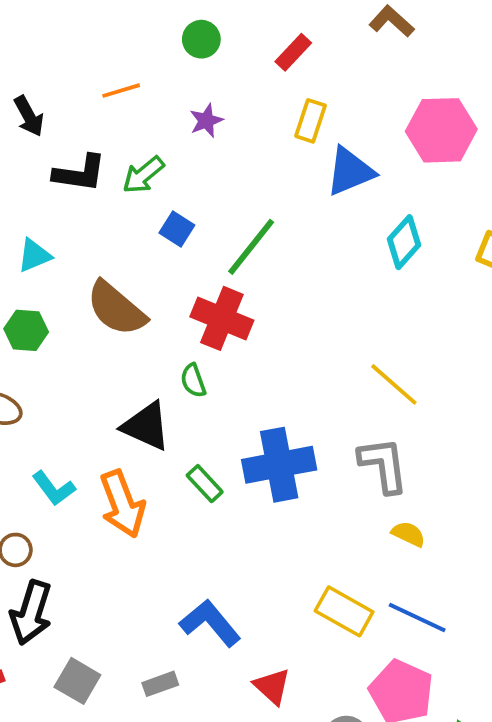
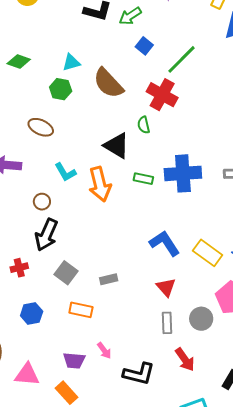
cyan triangle: (34, 256) -> (71, 63), moved
green rectangle: (205, 484) -> (143, 179), turned -42
blue L-shape: (210, 623) -> (165, 243), moved

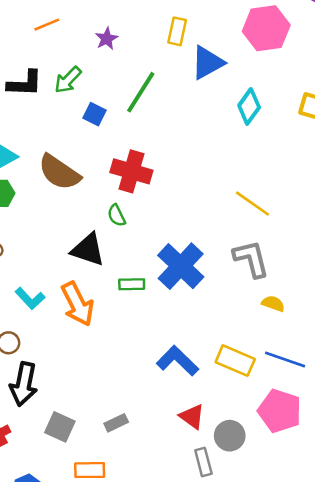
green line: (181, 59) -> (141, 92), moved
blue cross: (183, 173) -> (181, 266), turned -30
gray circle: (201, 319) -> (230, 436), moved

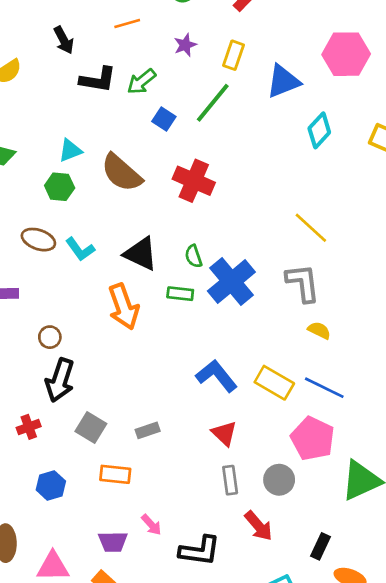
yellow rectangle: (177, 31) -> (233, 55), moved
green semicircle: (117, 215) -> (194, 256), moved
cyan L-shape: (30, 298) -> (80, 249), moved
gray circle: (230, 436) -> (279, 480), moved

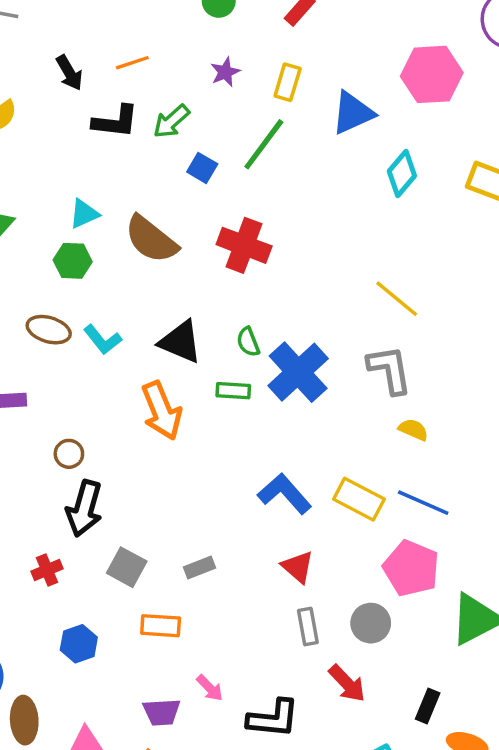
orange line: (127, 24) -> (132, 63), moved

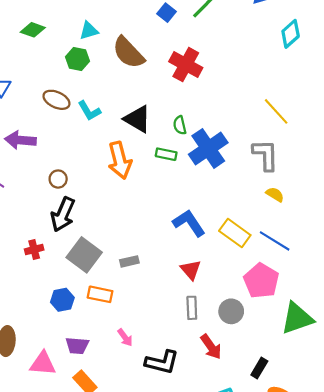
gray square: (127, 567) -> (84, 255), size x1.4
blue hexagon: (79, 644) -> (62, 300), moved
purple trapezoid: (162, 712) -> (77, 346), moved

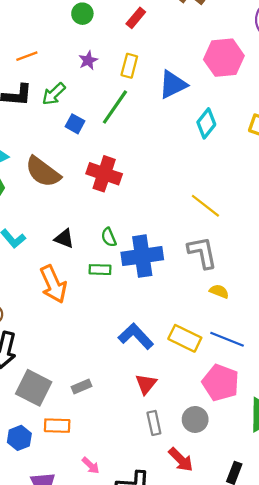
black triangle: (138, 119) -> (64, 239), size x0.7
blue cross: (208, 148) -> (142, 256), turned 36
red triangle: (191, 270) -> (146, 384), turned 30

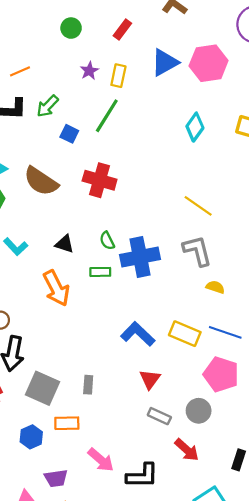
purple star: (88, 60) -> (89, 71), moved
blue triangle: (173, 85) -> (165, 62), moved
gray rectangle: (81, 386) -> (88, 385), turned -60
gray rectangle: (154, 423) -> (159, 416), turned -50
pink arrow: (91, 465) -> (101, 460), size x1.5

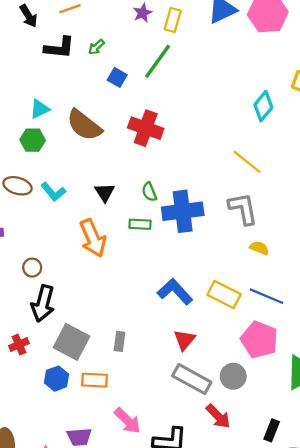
green arrow: (48, 106) -> (96, 47), size x0.7
cyan diamond: (195, 127) -> (263, 106), moved
black triangle: (65, 244) -> (105, 192), turned 36
gray rectangle: (159, 416) -> (192, 379), size x1.6
blue hexagon: (31, 437) -> (57, 379), moved

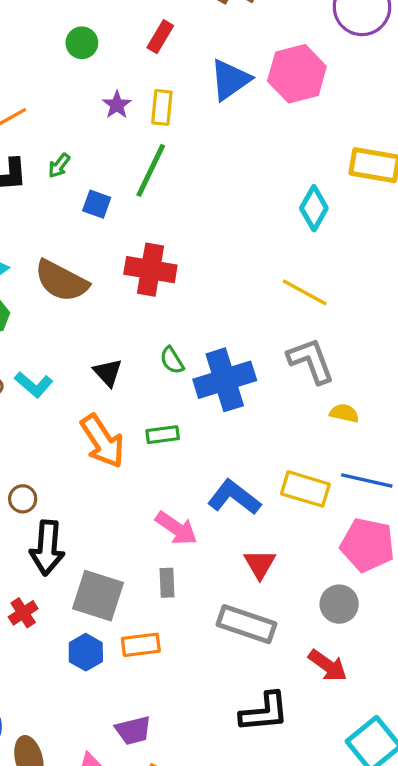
green rectangle: (140, 224) -> (163, 435), moved
gray rectangle: (192, 379) -> (247, 624), moved
pink arrow: (128, 421) -> (176, 528), moved

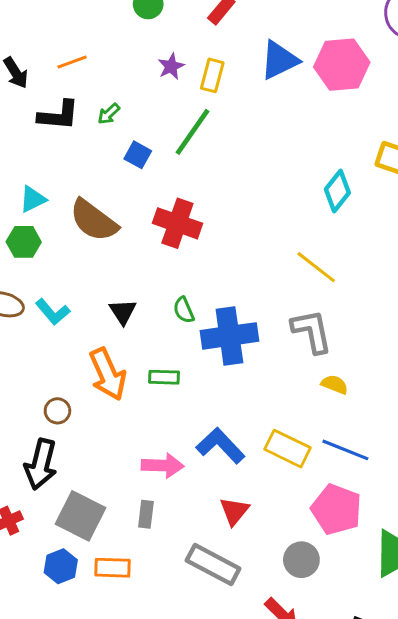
brown circle: (23, 499) -> (57, 411), moved
pink arrow: (176, 528) -> (163, 466), turned -42

